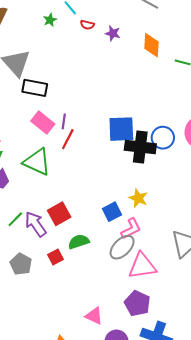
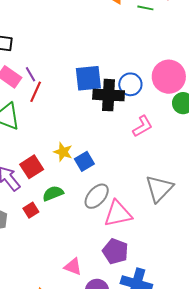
purple line: (64, 121) -> (30, 74), turned -35
yellow star: (138, 198) -> (63, 152), moved
pink L-shape: (131, 229) -> (143, 126), moved

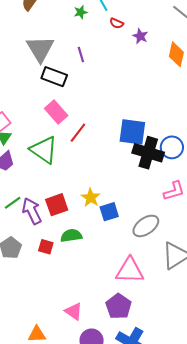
purple line: (30, 74) -> (81, 54), moved
gray ellipse: (97, 196) -> (146, 226), moved
red square: (31, 210) -> (46, 247), turned 35

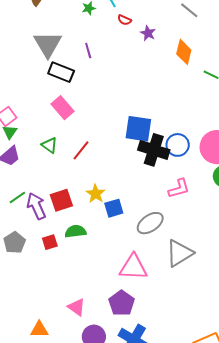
red line: (78, 133) -> (81, 150), moved
green triangle: (44, 150) -> (49, 145), size x0.6
red square: (46, 247) -> (50, 242), turned -35

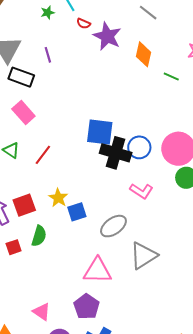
purple star: (148, 33) -> (107, 36), size x1.8
pink L-shape: (179, 189) -> (142, 191), turned 50
green semicircle: (75, 231) -> (39, 236), turned 115

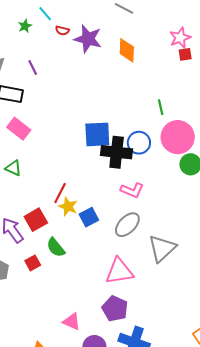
green line: (171, 76) -> (161, 107), moved, turned 63
red line: (43, 155) -> (60, 193), moved
pink L-shape: (142, 191) -> (132, 190), moved
green semicircle: (39, 236) -> (56, 247), turned 135

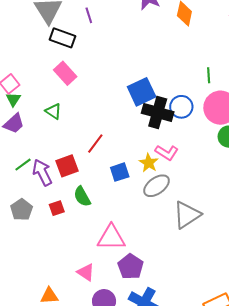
blue square: (97, 134) -> (142, 92), turned -32
yellow star: (68, 207) -> (149, 163), moved
pink triangle: (119, 271) -> (111, 238), moved

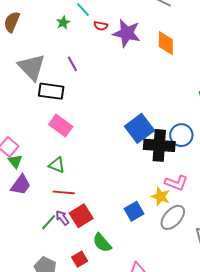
red line: (95, 144) -> (64, 192), moved, turned 70
green line: (23, 165) -> (49, 222), moved
purple arrow: (42, 173) -> (62, 218), moved, size x0.6

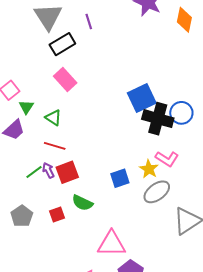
black rectangle: (51, 91) -> (62, 44), turned -50
green triangle: (15, 161) -> (26, 107), moved
green semicircle: (102, 243) -> (82, 203), turned -35

